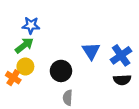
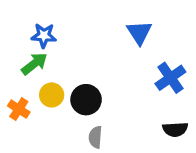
blue triangle: (91, 51) -> (139, 32), moved
yellow circle: (25, 67) -> (52, 95), moved
black semicircle: (122, 80) -> (175, 129), moved

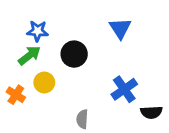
blue cross: (170, 78) -> (124, 89), moved
black circle: (86, 100) -> (74, 54), moved

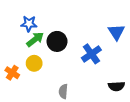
blue triangle: (120, 28) -> (116, 32), moved
green arrow: (29, 55) -> (35, 39), moved
blue cross: (124, 89) -> (91, 54), moved

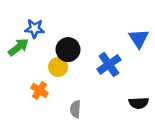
green arrow: (35, 39) -> (18, 47), moved
yellow circle: (34, 63) -> (58, 67), moved
orange cross: (12, 73) -> (39, 91), moved

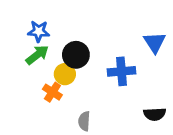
green arrow: (18, 47) -> (37, 55), moved
blue cross: (109, 64) -> (121, 71), turned 30
orange cross: (39, 91) -> (52, 92), moved

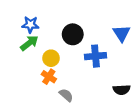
black circle: (76, 55) -> (73, 34), moved
orange cross: (52, 92) -> (49, 77), moved
gray semicircle: (84, 121) -> (66, 95), turned 128

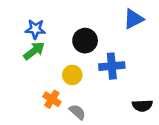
blue triangle: (122, 33) -> (133, 19), moved, turned 36
yellow circle: (51, 58) -> (72, 75), moved
orange cross: (49, 77) -> (52, 99), moved

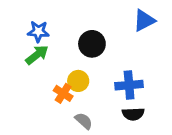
blue cross: (112, 66) -> (129, 85), moved
orange cross: (52, 99) -> (63, 93), moved
black semicircle: (142, 106) -> (133, 114), moved

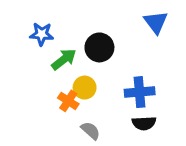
blue triangle: (144, 20) -> (156, 22), turned -40
green arrow: (37, 55) -> (64, 59), moved

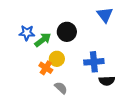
blue star: (42, 34) -> (27, 33), moved
black semicircle: (144, 123) -> (107, 81), moved

